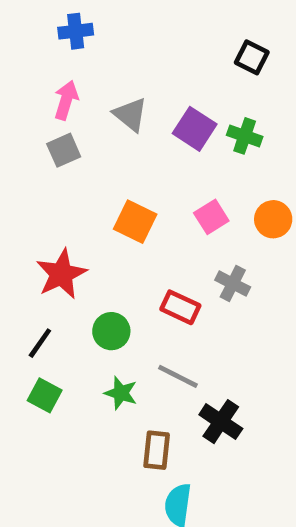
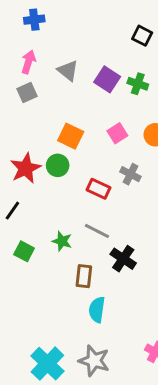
green circle: (111, 331) -> (58, 165), moved
green square: (45, 395) -> (24, 251), moved

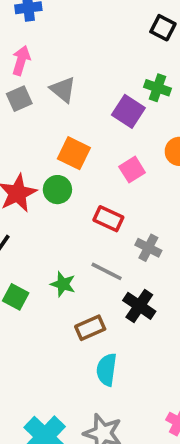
gray triangle: (68, 71) -> (63, 90), moved
purple square: (107, 79) -> (128, 111), moved
pink square: (117, 133) -> (132, 170), moved
gray cross: (130, 174) -> (148, 248), moved
brown rectangle: (84, 276) -> (90, 328), turned 60

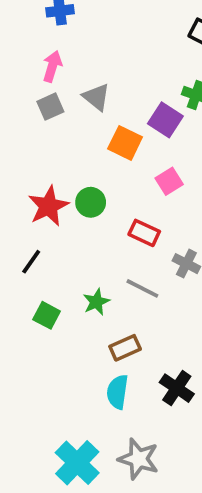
orange square: (74, 153) -> (125, 143), moved
green star: (63, 284) -> (96, 302), turned 30
black cross: (139, 306) -> (177, 388), moved
cyan semicircle: (107, 370) -> (117, 392), moved

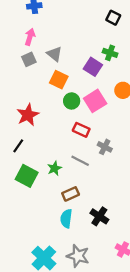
orange square: (125, 143) -> (59, 80), moved
pink square: (169, 181) -> (95, 101), size x1.5
green circle: (91, 202) -> (72, 101), moved
green square: (47, 315) -> (27, 176), size x1.5

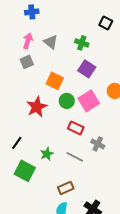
green cross: (110, 53) -> (82, 43), moved
gray triangle: (54, 54) -> (51, 42), moved
red star: (28, 115) -> (37, 107), moved
green star: (54, 168) -> (47, 154), moved

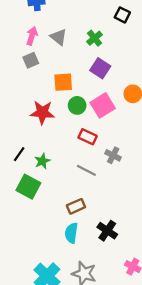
green cross: (82, 43) -> (95, 38), turned 32
orange square: (55, 81) -> (63, 82), turned -30
red star: (37, 107) -> (42, 112), turned 30
green star: (47, 154) -> (42, 161), moved

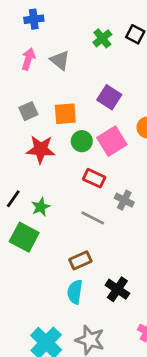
green cross: (95, 38) -> (102, 38), moved
gray square: (31, 60) -> (28, 111), moved

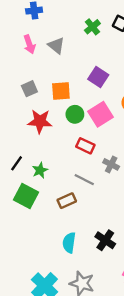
pink arrow: (28, 59) -> (29, 44), turned 144
brown rectangle: (80, 260) -> (67, 201), moved

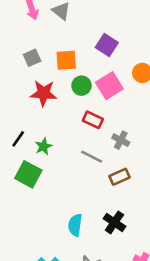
brown rectangle: (67, 201) -> (119, 177), moved

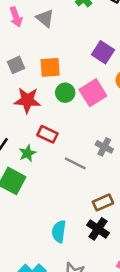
purple square: (107, 45) -> (103, 52), moved
red rectangle: (93, 120) -> (48, 134), moved
brown rectangle: (119, 177) -> (103, 202), moved

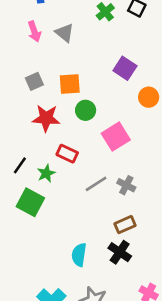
pink square: (93, 93) -> (116, 137), moved
gray cross: (104, 147) -> (126, 185), moved
gray line: (75, 163) -> (96, 184), turned -60

